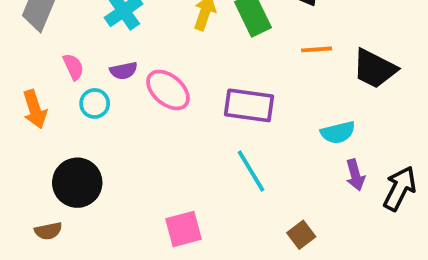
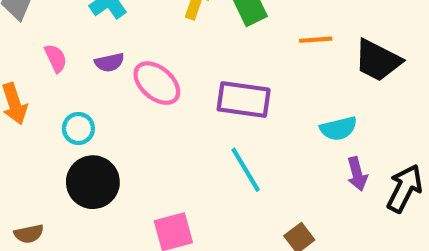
cyan circle: (95, 103) -> (78, 128), moved
black circle: (77, 183) -> (93, 182), moved

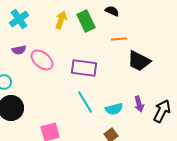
black trapezoid: (378, 60) -> (139, 61), moved
cyan semicircle: (339, 128) -> (114, 109), moved

